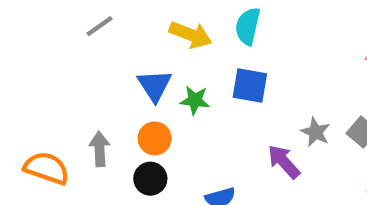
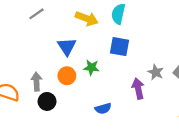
green star: (195, 100) -> (91, 68), moved
purple arrow: (284, 162) -> (138, 89), turned 30
black circle: (150, 179) -> (47, 101), moved

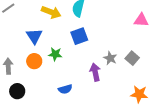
blue square: (119, 47) -> (79, 36), turned -30
black circle: (47, 101) -> (17, 91), moved

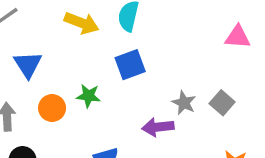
blue triangle: (34, 36) -> (28, 65), moved
purple arrow: (95, 72) -> (158, 127), turned -84

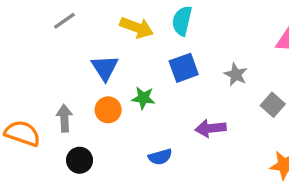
blue triangle: (28, 65) -> (105, 68), moved
gray star: (184, 103) -> (236, 75), moved

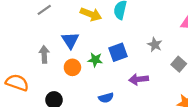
blue square: (184, 68) -> (118, 52), moved
gray arrow: (64, 118) -> (44, 54), moved

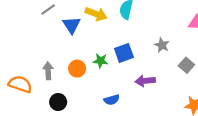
blue triangle: (70, 40) -> (72, 25), moved
gray arrow: (44, 54) -> (48, 71), moved

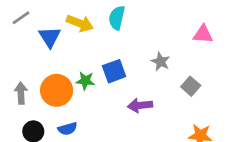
orange circle: (77, 69) -> (57, 90), size x1.5
blue semicircle: (112, 100) -> (68, 129), moved

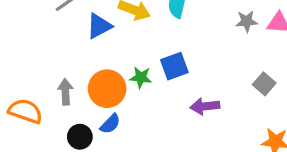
blue triangle: (50, 37) -> (99, 26), turned 35
gray star: (161, 62) -> (247, 21), moved, turned -30
blue semicircle: (68, 129) -> (110, 124), moved, turned -30

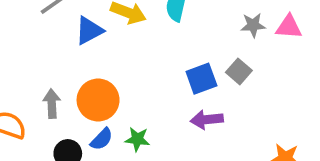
blue square: (174, 66) -> (201, 79), moved
green star: (141, 77) -> (137, 139), moved
gray square: (264, 84) -> (239, 71), moved

